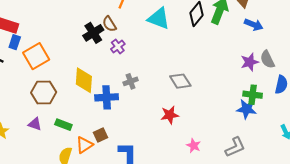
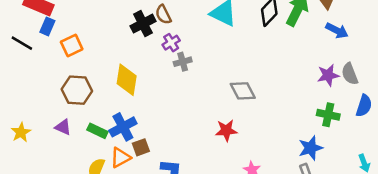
orange square: (36, 56) -> (72, 45), size x0.7
gray cross: (131, 81) -> (183, 62), moved
blue cross: (107, 97) -> (123, 127), moved, turned -30
blue star: (246, 109) -> (311, 148), moved, turned -30

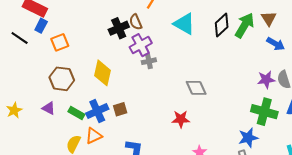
purple cross: (171, 43) -> (141, 45), size x1.5
green cross: (328, 115) -> (264, 112), size x1.4
brown square: (141, 147) -> (120, 109), moved

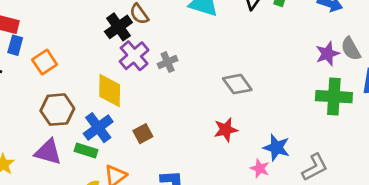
purple cross: (141, 45) -> (134, 56), moved
purple triangle: (49, 108) -> (48, 152), size x1.5
blue cross: (97, 111) -> (98, 128), moved
blue star: (248, 138) -> (276, 148), moved, turned -30

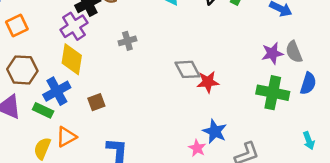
purple cross: (134, 56) -> (74, 26), moved
red star: (226, 130) -> (208, 82), moved

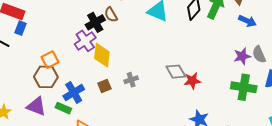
orange square: (17, 26) -> (50, 60), moved
gray cross: (127, 41) -> (131, 80), moved
yellow diamond: (72, 59) -> (102, 55), moved
brown square: (96, 102) -> (104, 86), moved

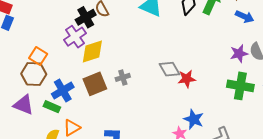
yellow diamond: (102, 55) -> (92, 52), turned 65
orange square: (50, 60) -> (38, 56), turned -30
brown square: (104, 86) -> (95, 84), size x1.6

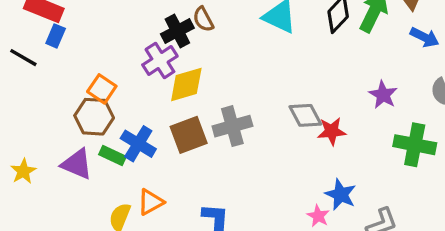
purple star: (239, 54) -> (383, 95), moved, turned -30
gray cross: (123, 77) -> (232, 126), size x1.6
blue cross: (63, 91) -> (138, 144), turned -30
green rectangle: (52, 107) -> (113, 155), moved

